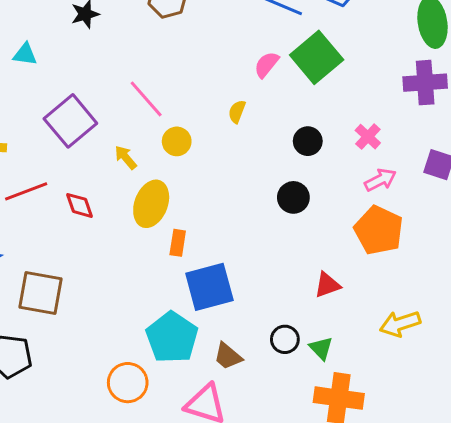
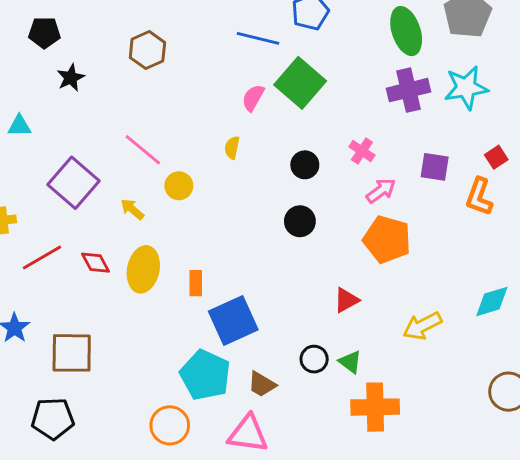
yellow ellipse: (151, 204) -> (143, 269), moved

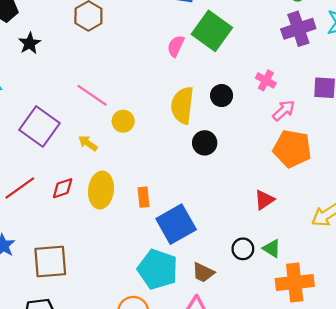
yellow semicircle: (232, 148) -> (182, 105), moved, size x2.0
black circle: (300, 221) -> (205, 143), moved
red diamond: (95, 263) -> (63, 188), turned -75

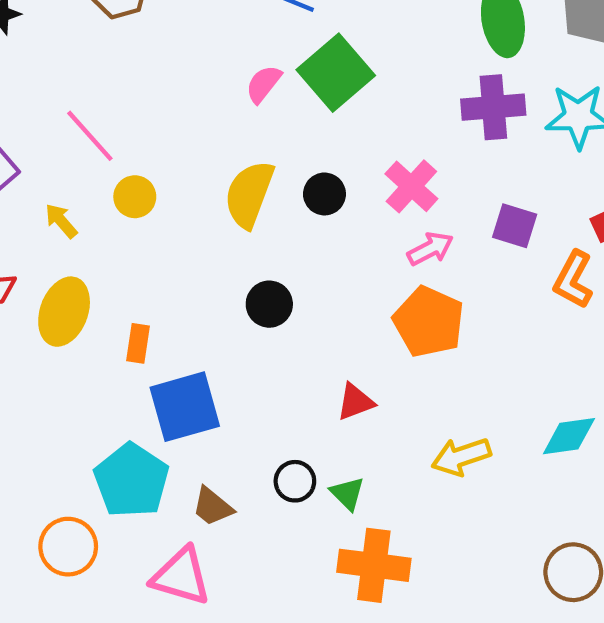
pink cross: (266, 80) -> (411, 186), size x1.4
black circle: (205, 143) -> (269, 304), moved

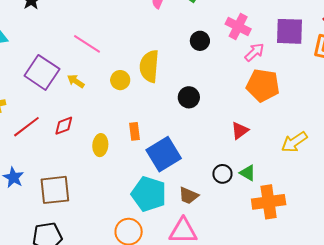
yellow semicircle: (249, 194) -> (149, 66), moved
yellow circle: (135, 197) -> (120, 80), moved
yellow arrow: (61, 221) -> (76, 81), moved
purple square: (515, 226) -> (290, 31), size x1.4
yellow ellipse: (64, 312) -> (100, 145), moved, size x0.7

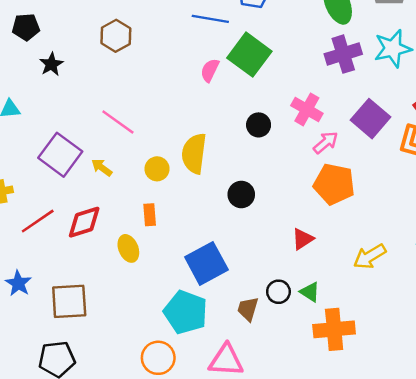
purple square: (290, 31) -> (371, 119), turned 36
red diamond: (64, 126) -> (84, 222), size x1.4
orange rectangle: (135, 131) -> (150, 215), moved
yellow ellipse: (100, 145) -> (128, 248), turned -30
brown trapezoid: (189, 196) -> (248, 309), moved, turned 80

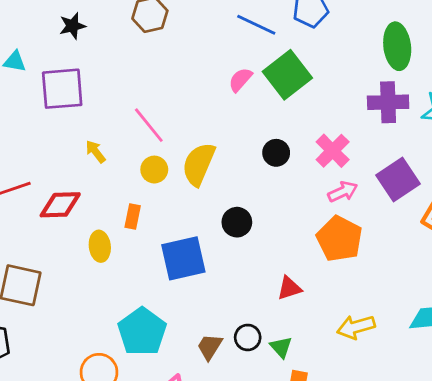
pink line: (118, 122) -> (149, 125), moved
purple square: (60, 155) -> (62, 89), moved, turned 33
blue square: (206, 263) -> (183, 258), moved

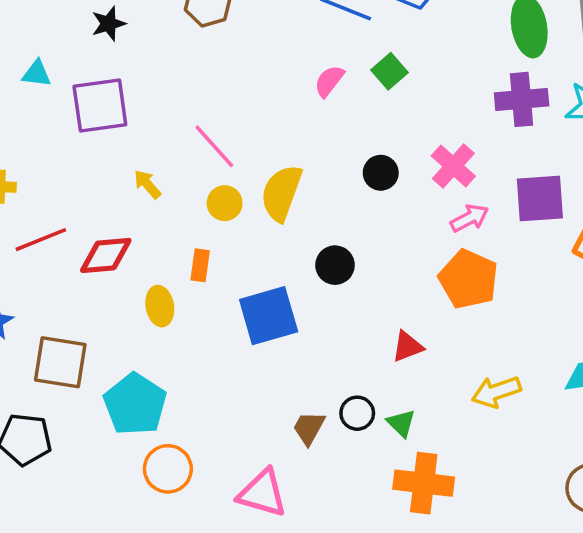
green square: (287, 75) -> (390, 71), size x0.6
purple square: (398, 180) -> (540, 198), turned 33
cyan pentagon: (142, 332) -> (135, 404), moved

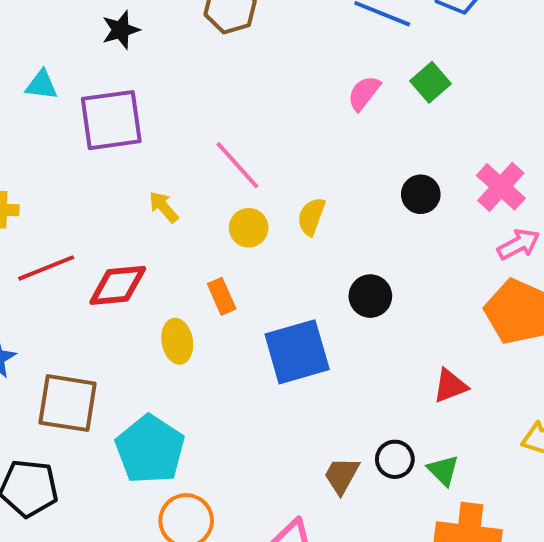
yellow semicircle: (281, 193) -> (311, 216), size x0.6
orange rectangle: (200, 265) -> (222, 296), turned -32

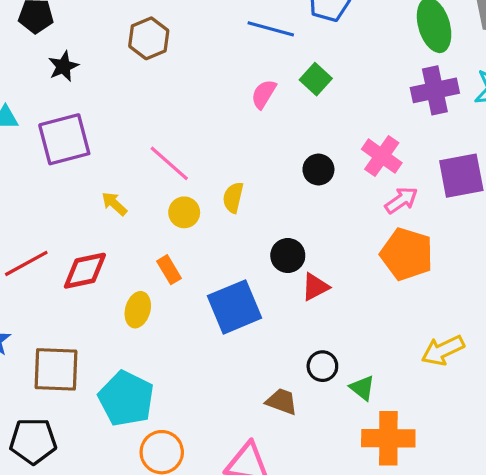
yellow ellipse: (177, 341) -> (138, 310), turned 32
red triangle: (450, 386) -> (315, 287), moved
black circle: (395, 459) -> (322, 366), moved
brown trapezoid: (342, 475) -> (282, 402), turned 88

